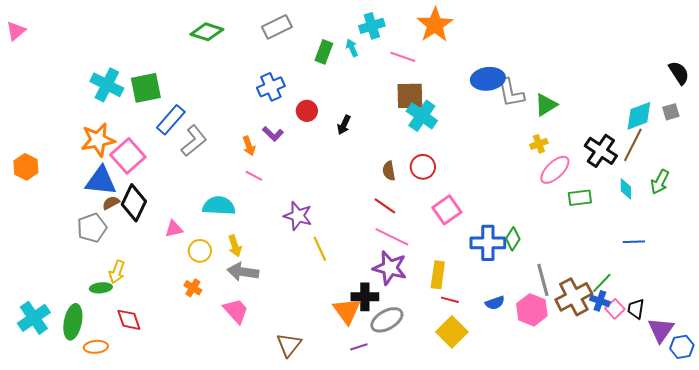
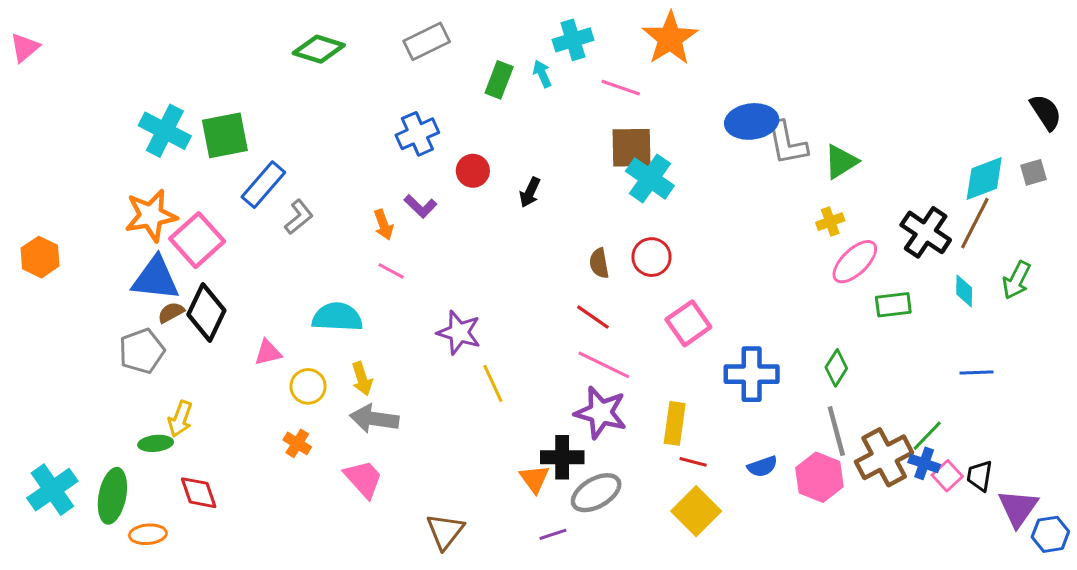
gray L-shape: (194, 141) -> (299, 217), size x0.7
green diamond: (513, 239) -> (836, 368), moved
orange triangle: (347, 311) -> (534, 479), size x0.7

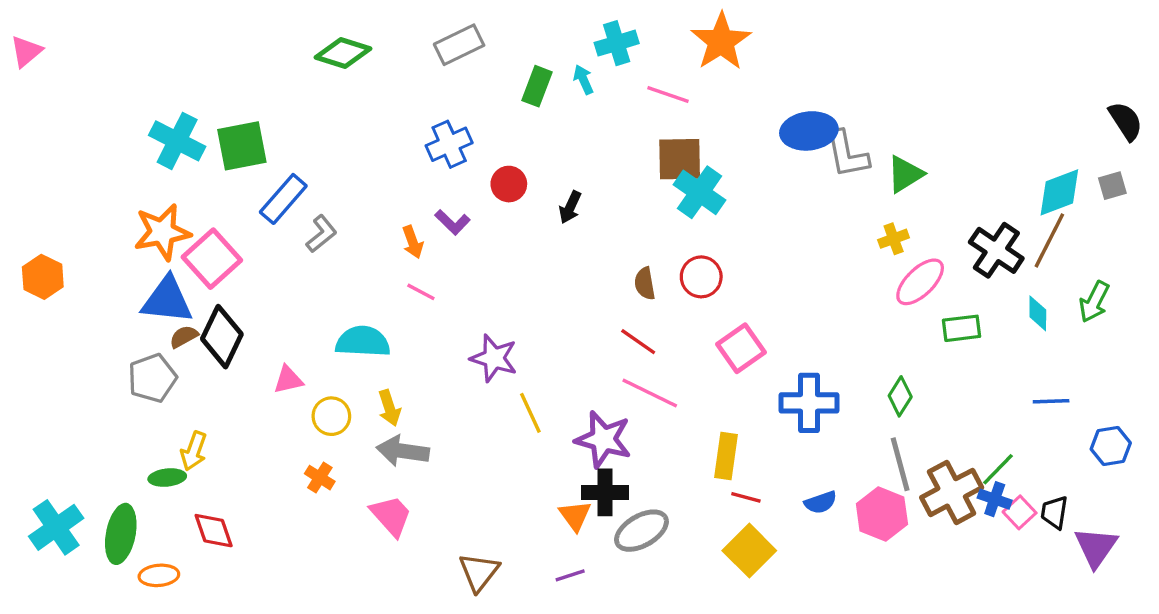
purple star: (601, 413) -> (603, 439), moved
purple line: (553, 534) -> (570, 575), moved
blue hexagon: (1050, 534) -> (1111, 446), moved

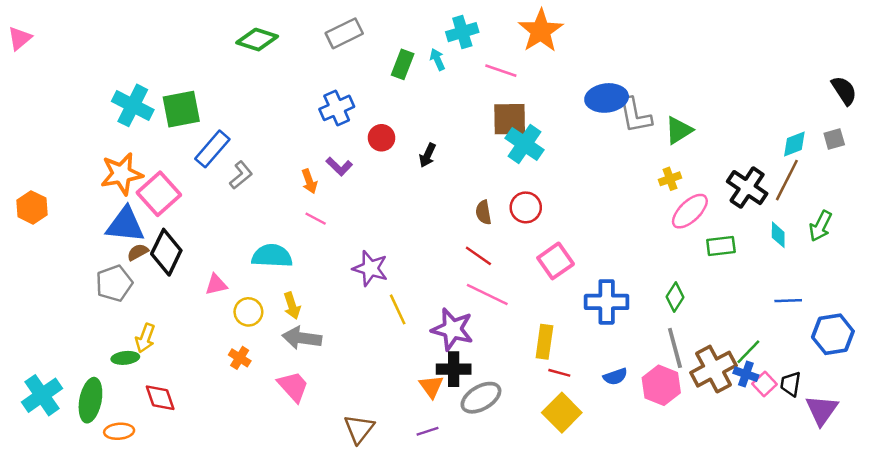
cyan diamond: (1059, 192) -> (794, 144), size x0.7
blue hexagon: (1111, 446) -> (833, 334), size x1.4

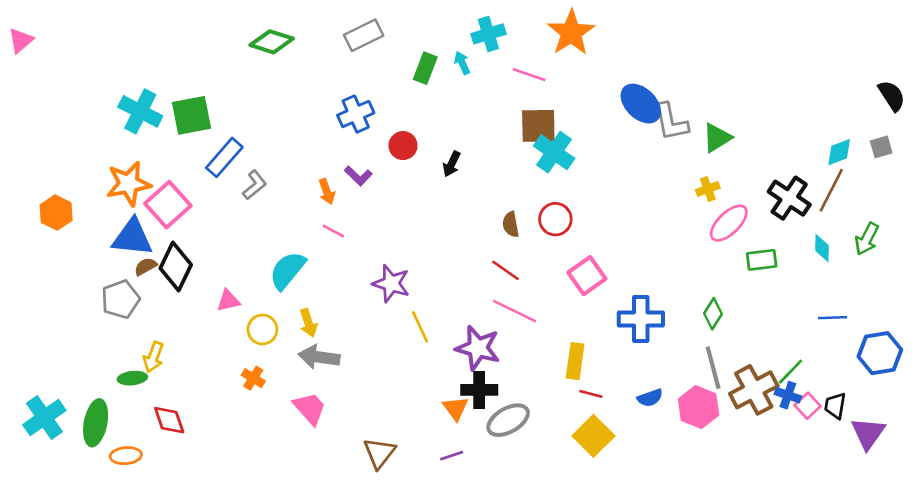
blue ellipse: (607, 98) -> (641, 104), turned 51
orange hexagon: (32, 207) -> (56, 213), moved
cyan semicircle: (272, 256) -> (287, 270), turned -54

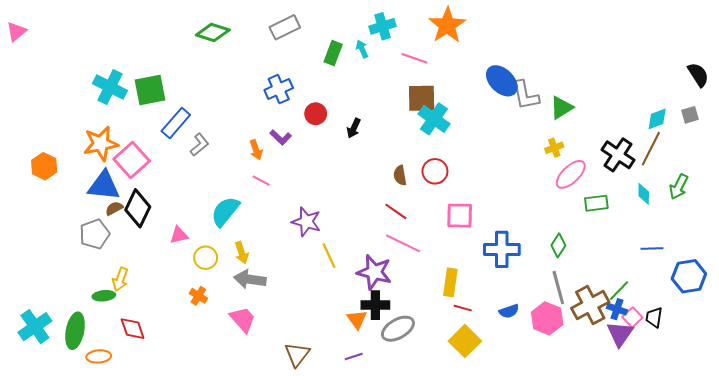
pink square: (587, 276) -> (460, 216), turned 36
purple triangle: (868, 433) -> (620, 334), moved

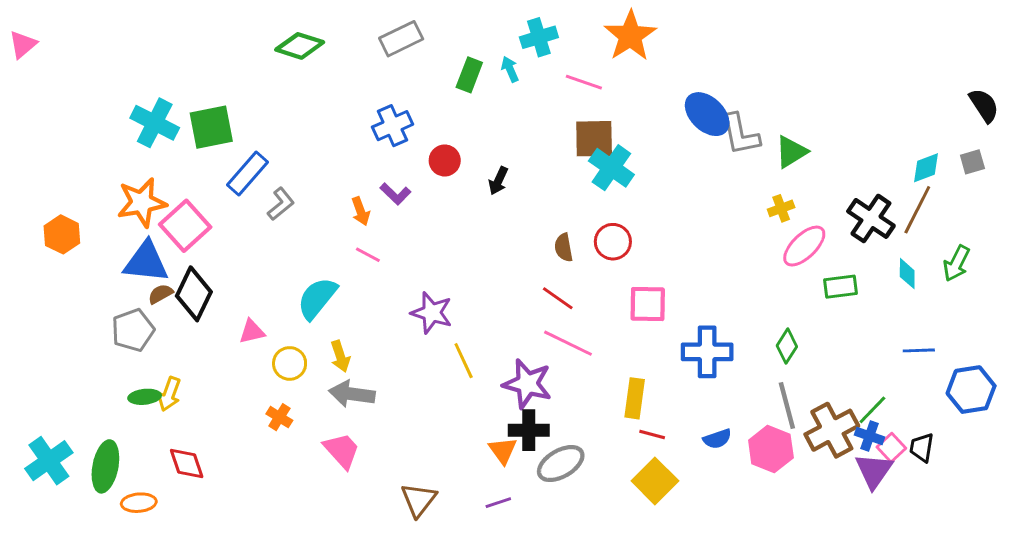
green ellipse: (104, 296) -> (145, 397), moved

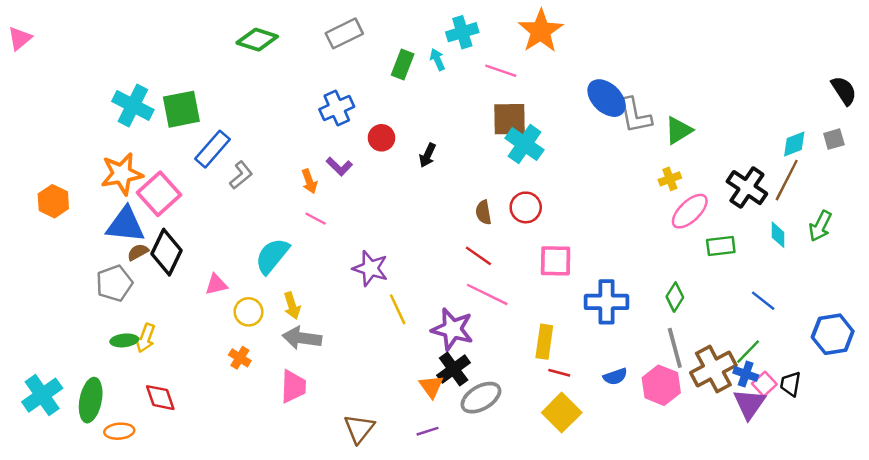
blue line: (919, 350) -> (763, 301), moved, turned 40
black cross: (529, 430) -> (454, 369), turned -36
pink trapezoid: (342, 450) -> (293, 386), turned 44

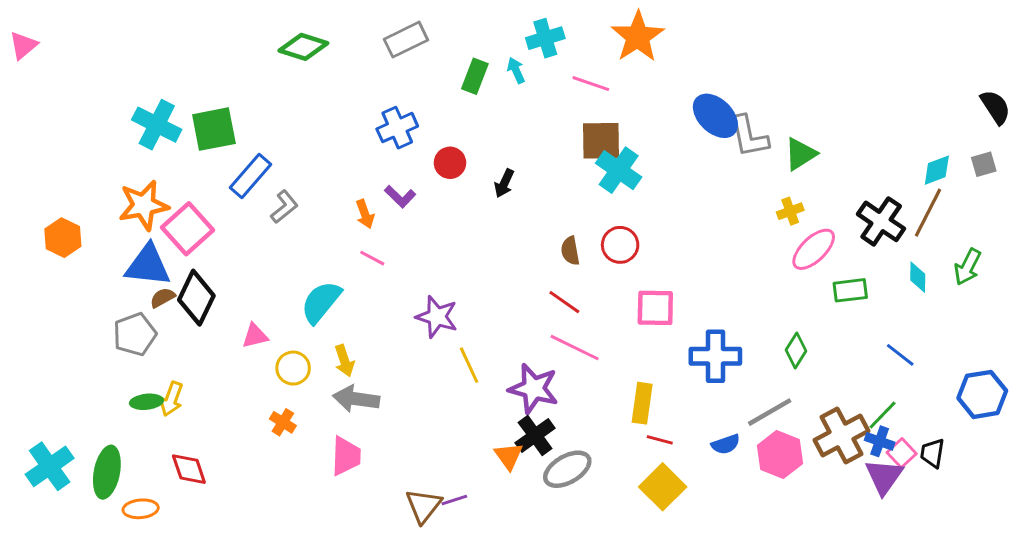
gray line: (675, 348) -> (770, 412), moved, turned 75
purple line: (428, 431) -> (454, 500), moved

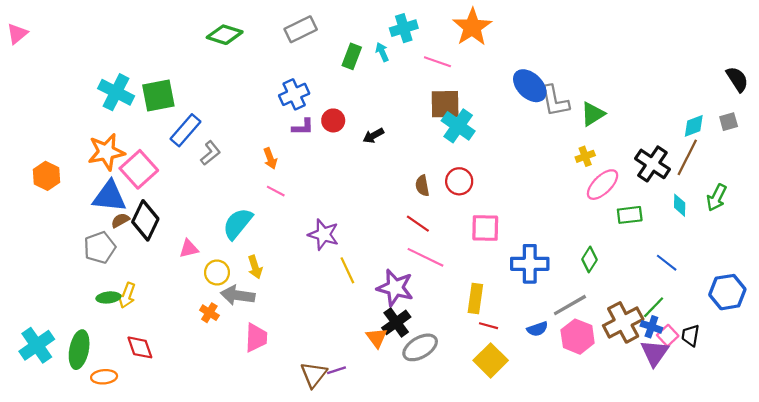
black arrow: (504, 183) -> (373, 136), turned 36
purple L-shape: (400, 196) -> (303, 127), moved, turned -45
gray arrow: (356, 399) -> (238, 295), moved

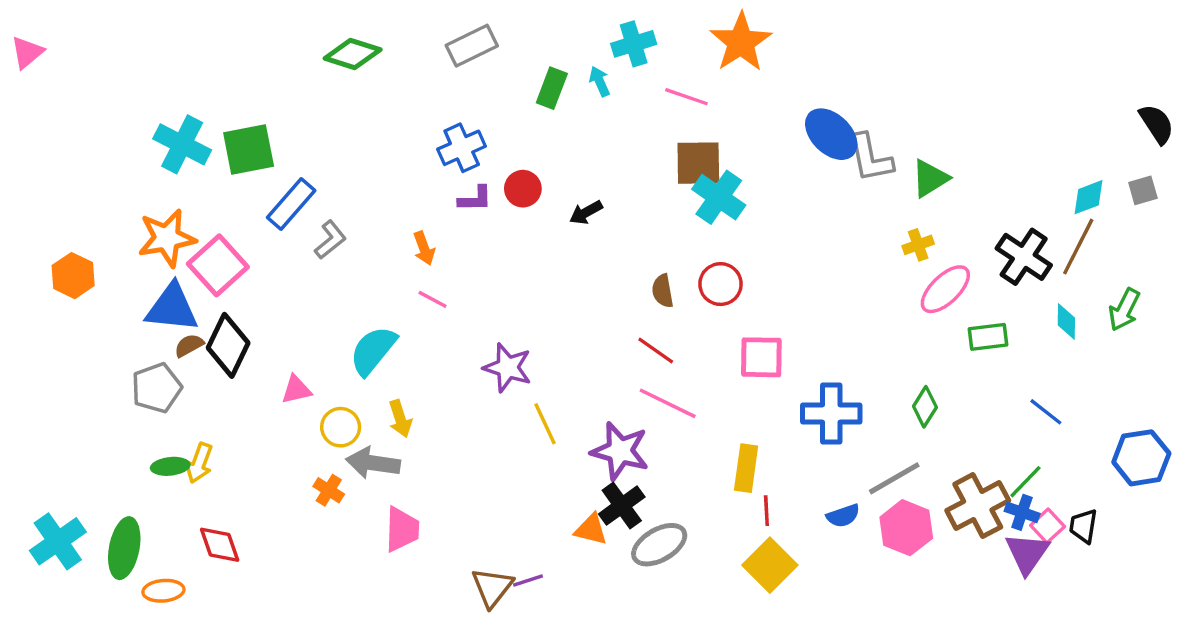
red line: (489, 326) -> (766, 511), turned 72
orange triangle: (377, 338) -> (591, 529), turned -40

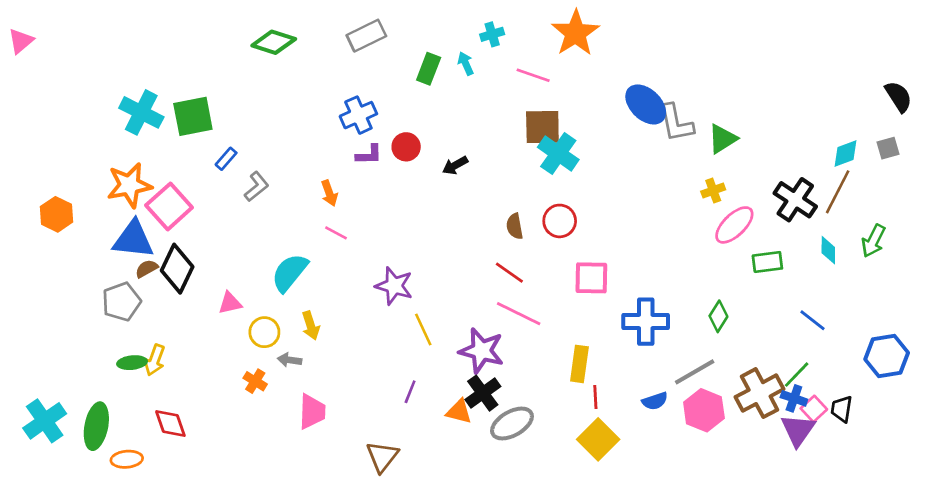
cyan cross: (634, 44) -> (492, 34), size x0.7
blue rectangle: (291, 204) -> (226, 159), size x0.6
gray arrow: (373, 463) -> (290, 360), size x0.6
purple line: (528, 580) -> (410, 392), moved, turned -50

